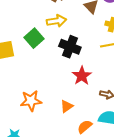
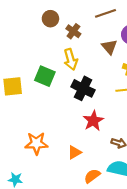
yellow arrow: (56, 21) -> (71, 59), turned 78
green square: (34, 38) -> (45, 76), turned -30

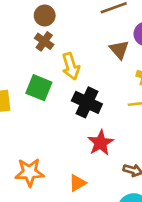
brown cross: (73, 31) -> (44, 41), moved

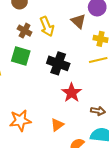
brown cross: (44, 41) -> (25, 31), moved
yellow arrow: (71, 66) -> (47, 26), moved

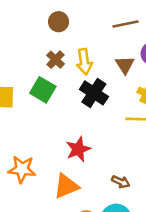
black cross: (58, 63) -> (94, 93), moved
red star: (72, 93) -> (78, 149), moved
orange triangle: (57, 125) -> (66, 186), size x1.5

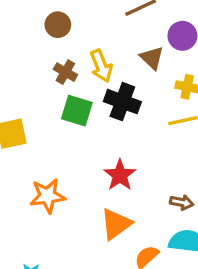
green square: (43, 90) -> (77, 111), moved
orange star: (22, 169) -> (48, 196), moved

